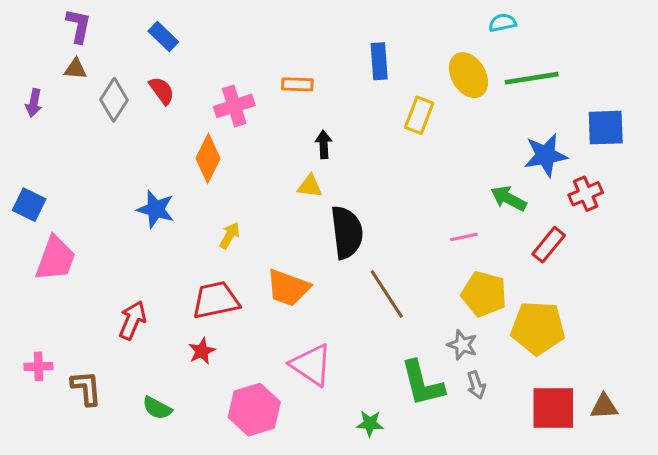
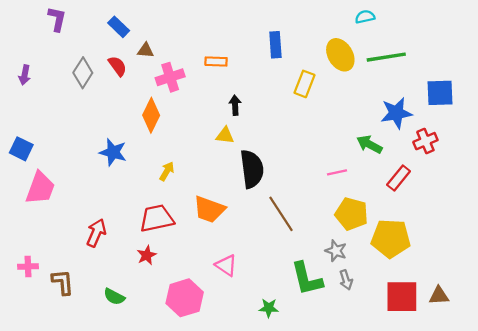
brown triangle: (75, 69) -> (146, 50), moved
pink triangle: (311, 365) -> (226, 265), size x0.7

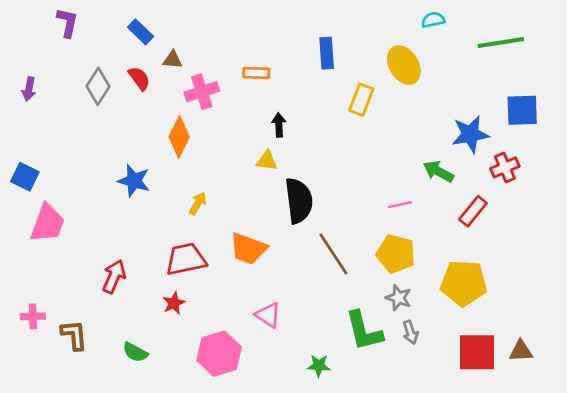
green line: (386, 57) -> (501, 42), moved
yellow pentagon: (352, 214) -> (396, 254), moved

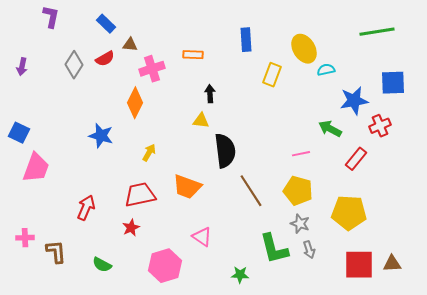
cyan semicircle: (433, 20) -> (326, 70), moved
red semicircle: (139, 78) -> (105, 59), turned 96

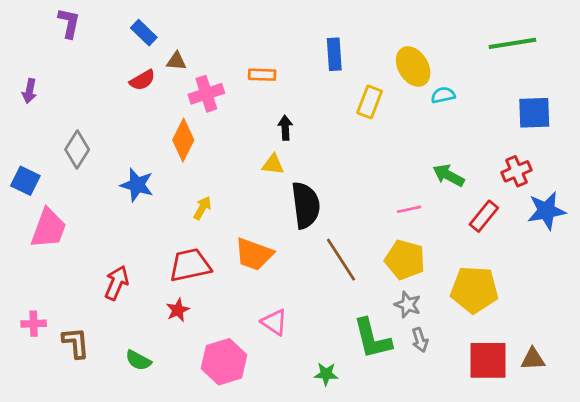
gray diamond: (74, 65) -> (77, 150), moved
blue star: (354, 101) -> (546, 211), moved

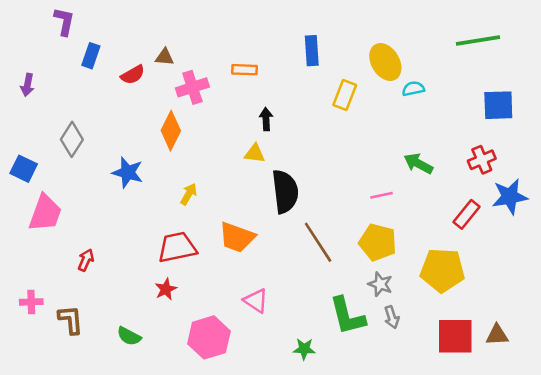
blue rectangle: (144, 33) -> (91, 56), moved, turned 65
red rectangle: (484, 216) -> (467, 214), moved
red arrow: (117, 283) -> (86, 260), moved, size x0.7

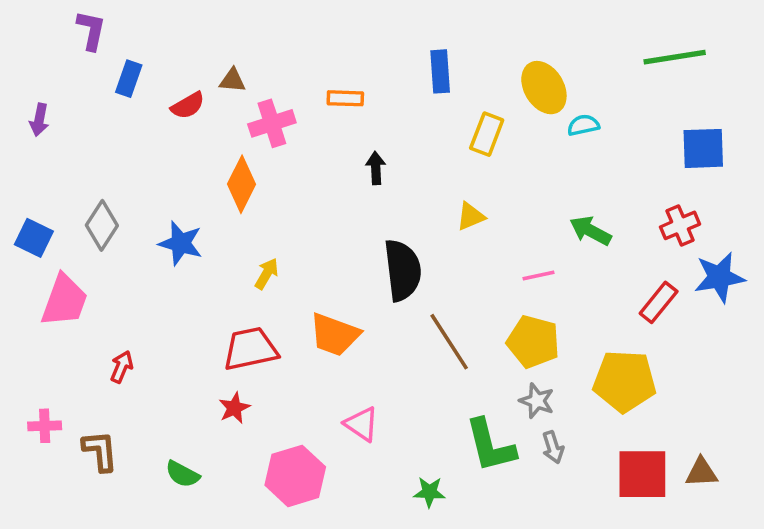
gray diamond: (72, 139) -> (102, 225), moved
yellow triangle: (255, 153) -> (471, 216), moved, turned -30

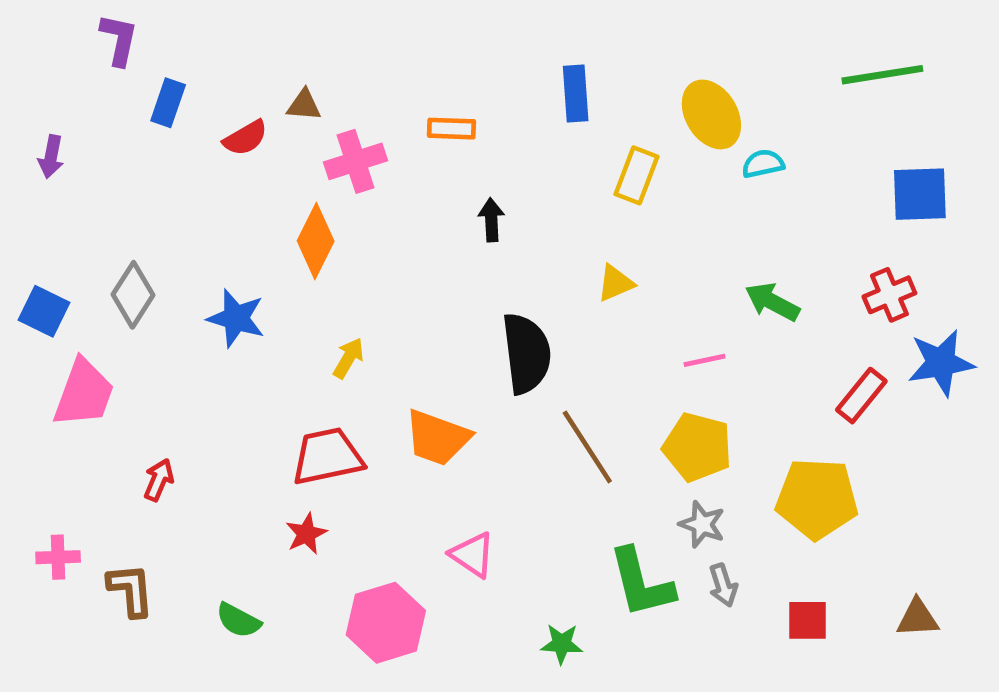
red square: (642, 474) -> (807, 620), moved, size x0.6

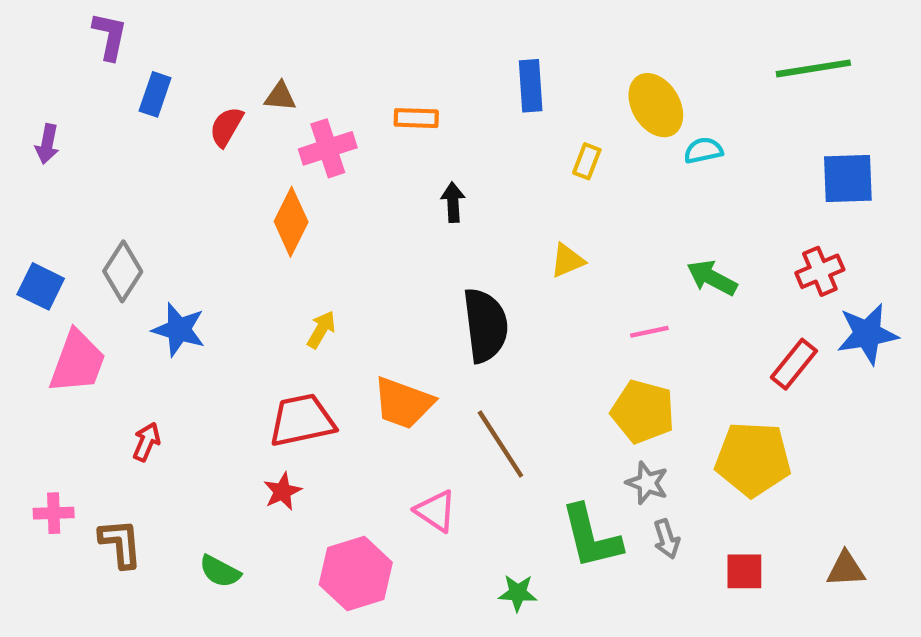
red semicircle: (245, 138) -> (226, 127), turned 150
yellow rectangle: (637, 175) -> (587, 161), size x0.7
blue star: (236, 318) -> (179, 330), moved
brown line: (587, 447) -> (500, 444), moved

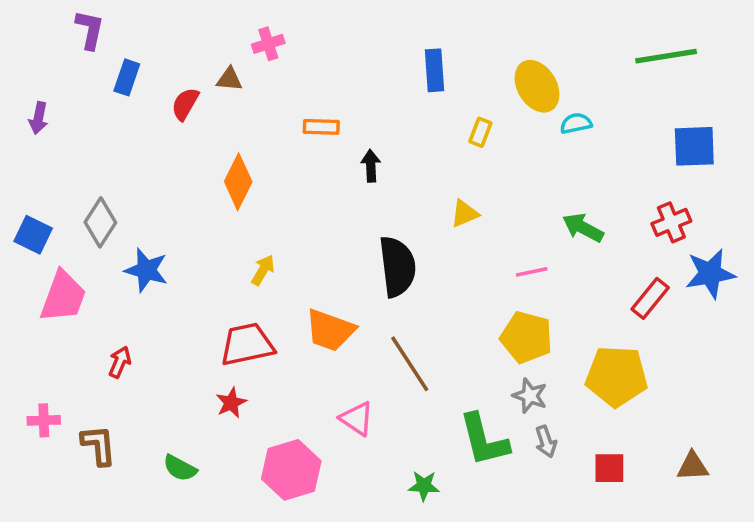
orange rectangle: (416, 118) -> (321, 127), moved
pink cross: (328, 148) -> (268, 44), moved, size x0.7

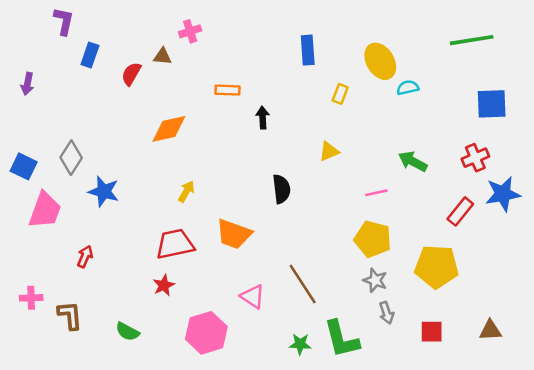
orange diamond: (238, 182) -> (169, 129), turned 51
black semicircle: (397, 267) -> (281, 189), size x0.7
brown line: (410, 364) -> (303, 284), moved
green L-shape: (484, 440) -> (341, 339), moved

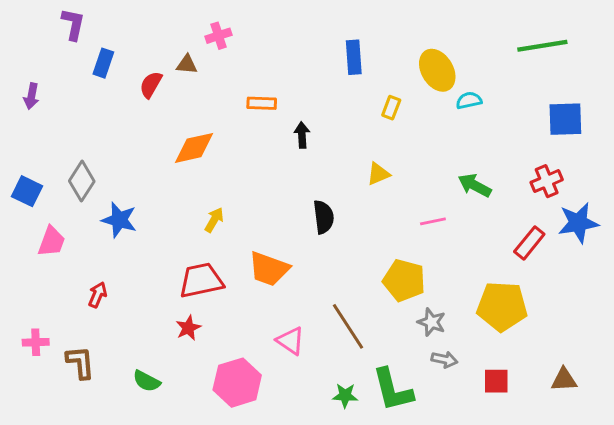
pink trapezoid: (45, 210) -> (52, 241), size x0.7
yellow pentagon: (373, 239) -> (404, 280), moved
gray arrow: (386, 313) -> (444, 360), turned -60

